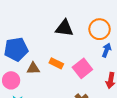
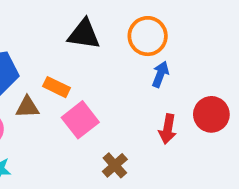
orange rectangle: (56, 63) -> (57, 87), moved
pink square: (82, 68) -> (80, 120), moved

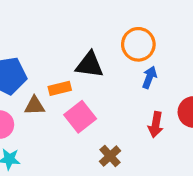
black triangle: (84, 34) -> (90, 65), moved
orange rectangle: (57, 87) -> (60, 88), turned -40

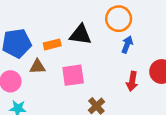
orange rectangle: (60, 88) -> (52, 44), moved
pink square: (80, 117) -> (73, 75), turned 30

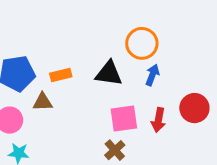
black triangle: (80, 35) -> (109, 73), moved
pink square: (73, 75) -> (124, 119), moved

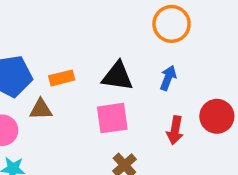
orange circle: (142, 43) -> (172, 24), moved
pink square: (124, 119) -> (112, 118), moved

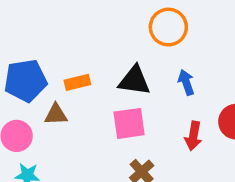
orange circle: (172, 24) -> (168, 27), moved
blue arrow: (168, 78) -> (186, 82), turned -40

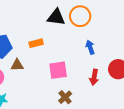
black triangle: (134, 81) -> (56, 17), moved
orange rectangle: (77, 82) -> (36, 43), moved

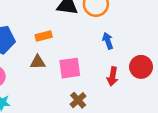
brown triangle: (17, 65) -> (38, 62), moved

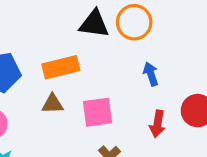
orange rectangle: (44, 36) -> (61, 67), size x1.5

